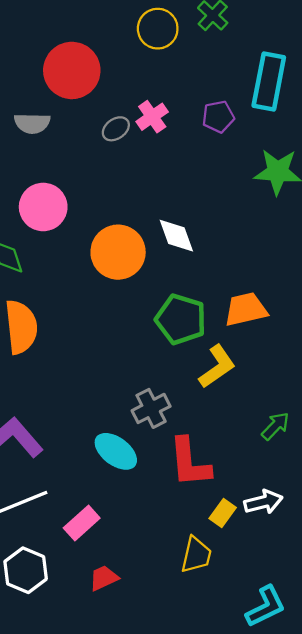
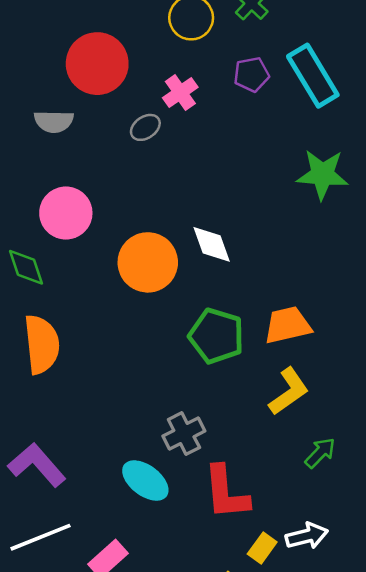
cyan rectangle: (269, 81) -> (313, 76), turned -42
pink cross: (152, 117) -> (180, 93), moved
purple pentagon: (218, 117) -> (251, 74), moved
yellow L-shape: (217, 367) -> (289, 391), moved

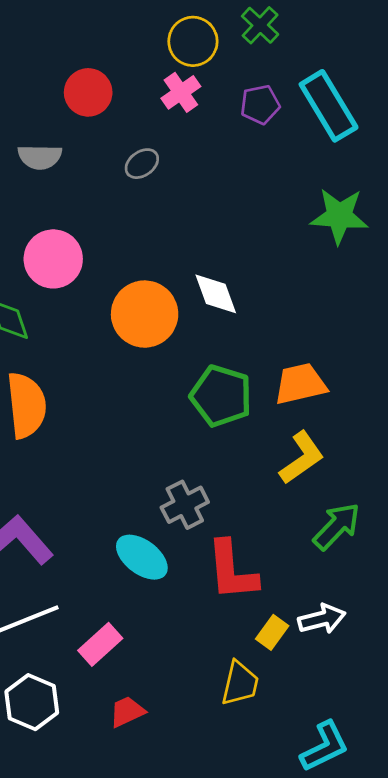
red circle: (97, 64) -> (88, 92), size x0.7
pink cross: (180, 93) -> (181, 92), moved
green arrow: (320, 453) -> (337, 526), size x1.4

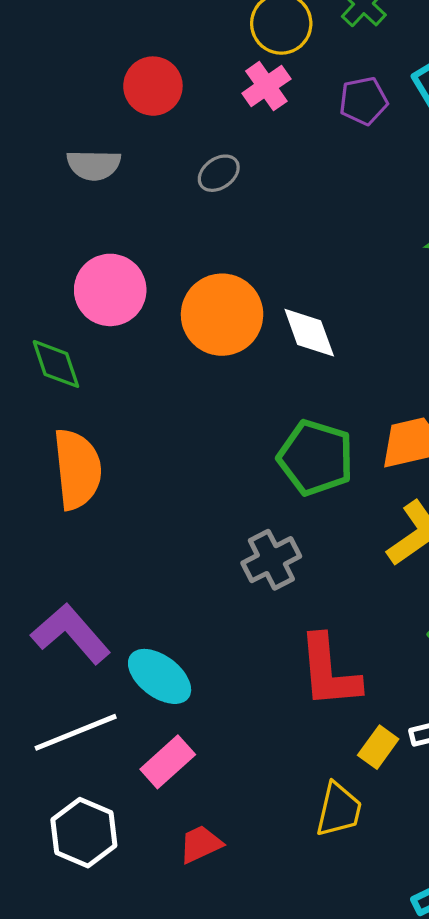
orange circle: (145, 314) -> (222, 315), moved
gray cross: (185, 505) -> (271, 560), moved
cyan ellipse: (142, 557) -> (160, 676), moved

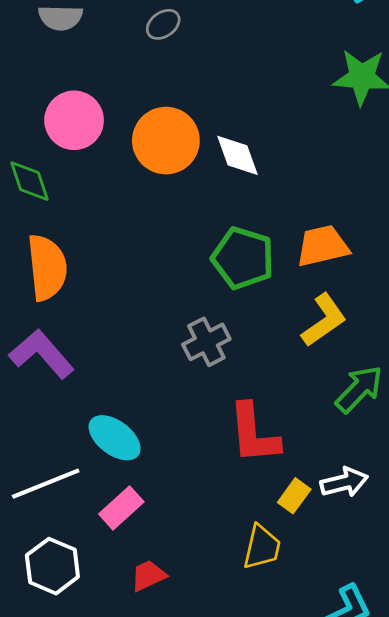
purple L-shape: (71, 634) -> (42, 354), moved

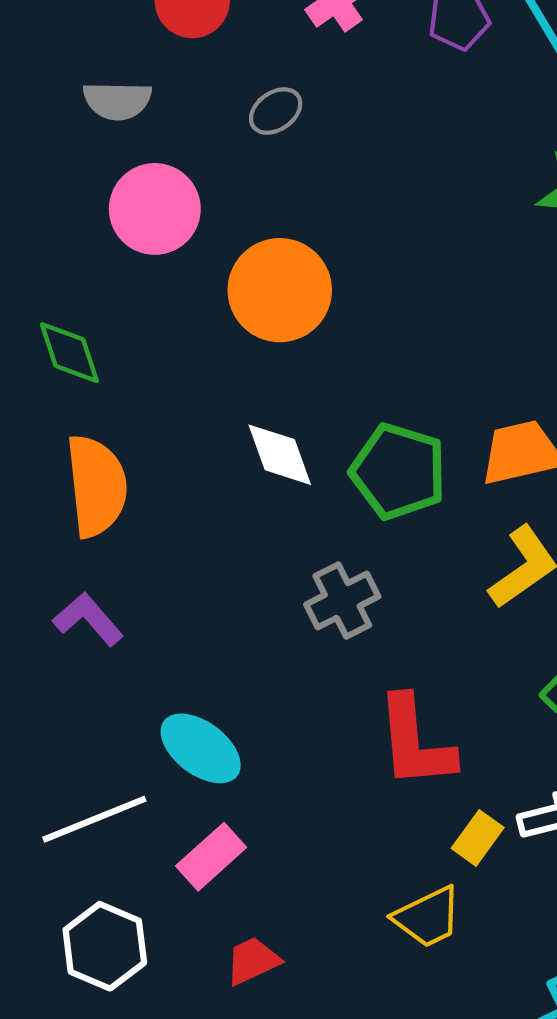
pink circle: (74, 120) -> (155, 209), moved
white diamond: (237, 155) -> (280, 455), moved
purple L-shape: (42, 354) -> (88, 619), size x0.7
yellow trapezoid: (262, 547) -> (428, 917), turned 51

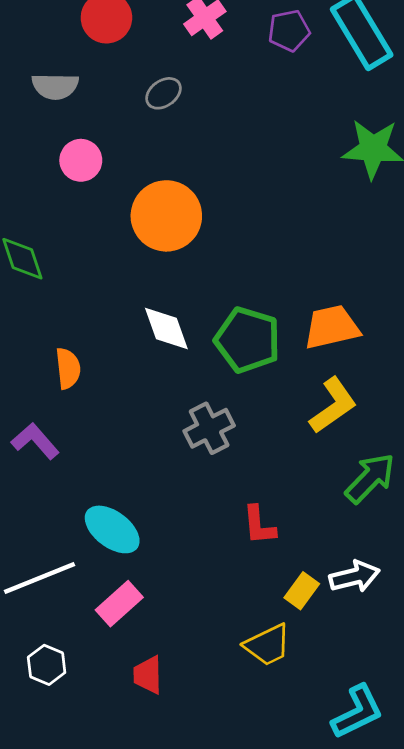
pink circle: (155, 209) -> (81, 160), size x0.7
orange semicircle: (96, 486) -> (68, 368), moved, size x0.6
red L-shape: (415, 742) -> (259, 525), size x0.6
white hexagon: (105, 946) -> (47, 665), size x0.7
red trapezoid: (253, 961) -> (148, 675), turned -66

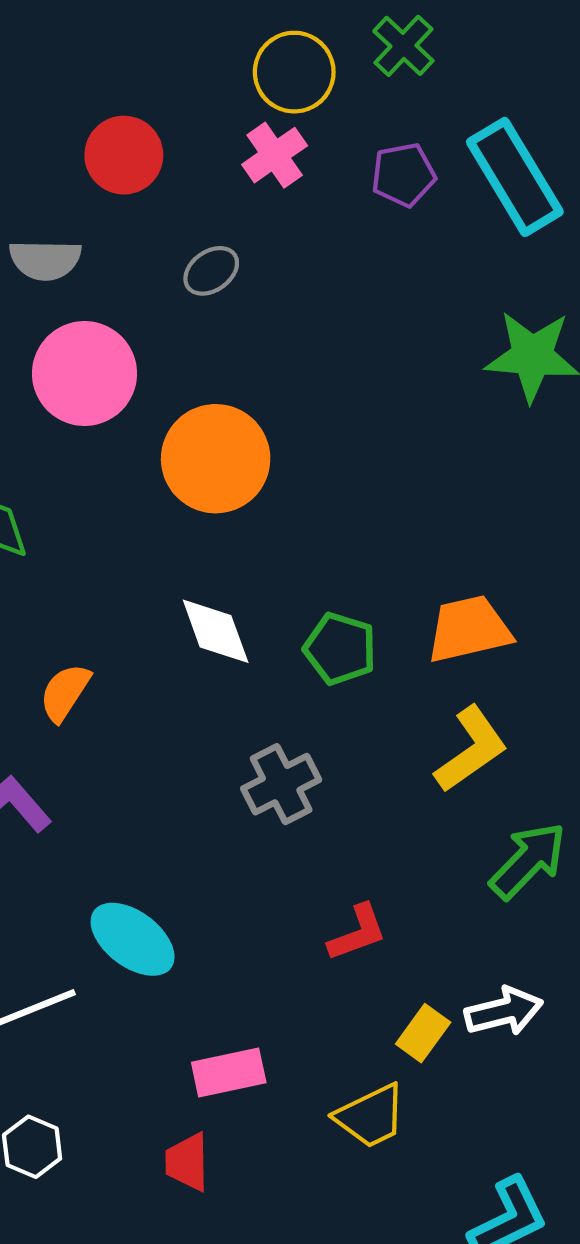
pink circle: (81, 160) -> (85, 374), size x1.6
green pentagon: (248, 340) -> (340, 649), size x0.7
orange semicircle: (68, 368) -> (65, 692), turned -141
red L-shape: (259, 525) -> (358, 933), turned -105
pink rectangle: (119, 604) -> (229, 1072), moved, turned 30

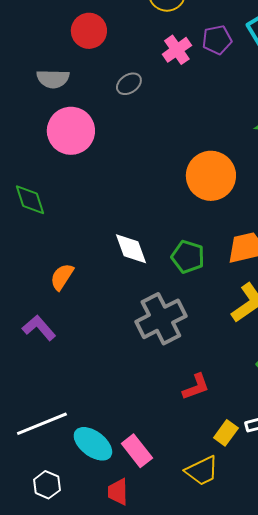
pink cross: (275, 155) -> (177, 50), moved
orange circle: (216, 459) -> (211, 176), moved
gray cross: (281, 784) -> (161, 319), size x1.4
cyan ellipse: (133, 939) -> (93, 444), moved
pink rectangle: (229, 1072) -> (137, 451), turned 64

